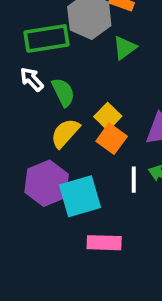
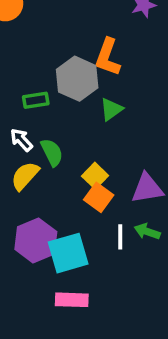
green rectangle: (47, 38) -> (36, 100), size x0.6
yellow semicircle: (65, 133) -> (25, 176), moved
pink rectangle: (104, 243) -> (72, 300), moved

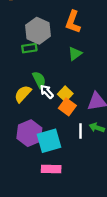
gray hexagon: (77, 79) -> (38, 31), moved
white arrow: (21, 140) -> (47, 92), moved

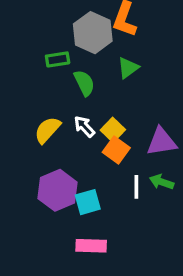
gray hexagon: (38, 31) -> (93, 33), moved
green semicircle: (39, 80) -> (84, 83), moved
cyan square: (49, 141) -> (88, 202), size x0.7

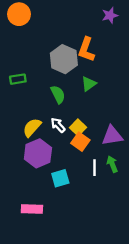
green rectangle: (58, 59) -> (18, 79), moved
green arrow: (162, 182) -> (112, 164), turned 49
purple hexagon: (58, 190) -> (38, 153), moved
pink rectangle: (91, 246) -> (32, 209), moved

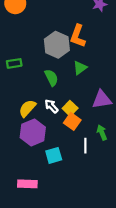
purple triangle: (112, 136) -> (102, 100), moved
green arrow: (112, 164) -> (102, 132), moved

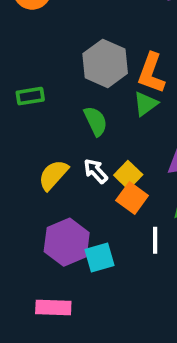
orange L-shape: (78, 36) -> (151, 73), moved
purple hexagon: (33, 132) -> (67, 242), moved

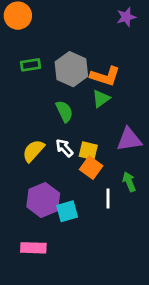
orange L-shape: (151, 73) -> (105, 76), turned -92
green rectangle: (30, 96) -> (31, 65), moved
yellow square: (128, 175) -> (88, 151), turned -30

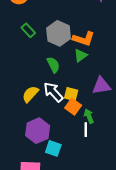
green rectangle: (31, 65) -> (28, 30), turned 56
white arrow: (64, 148) -> (53, 92), size x1.5
green arrow: (129, 182) -> (89, 116), moved
cyan square: (67, 211) -> (53, 148), moved, turned 35

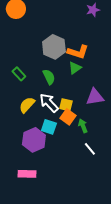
green rectangle: (28, 30) -> (19, 74), moved
white line: (86, 130) -> (90, 149), moved, turned -40
cyan square: (53, 148) -> (49, 127), moved

